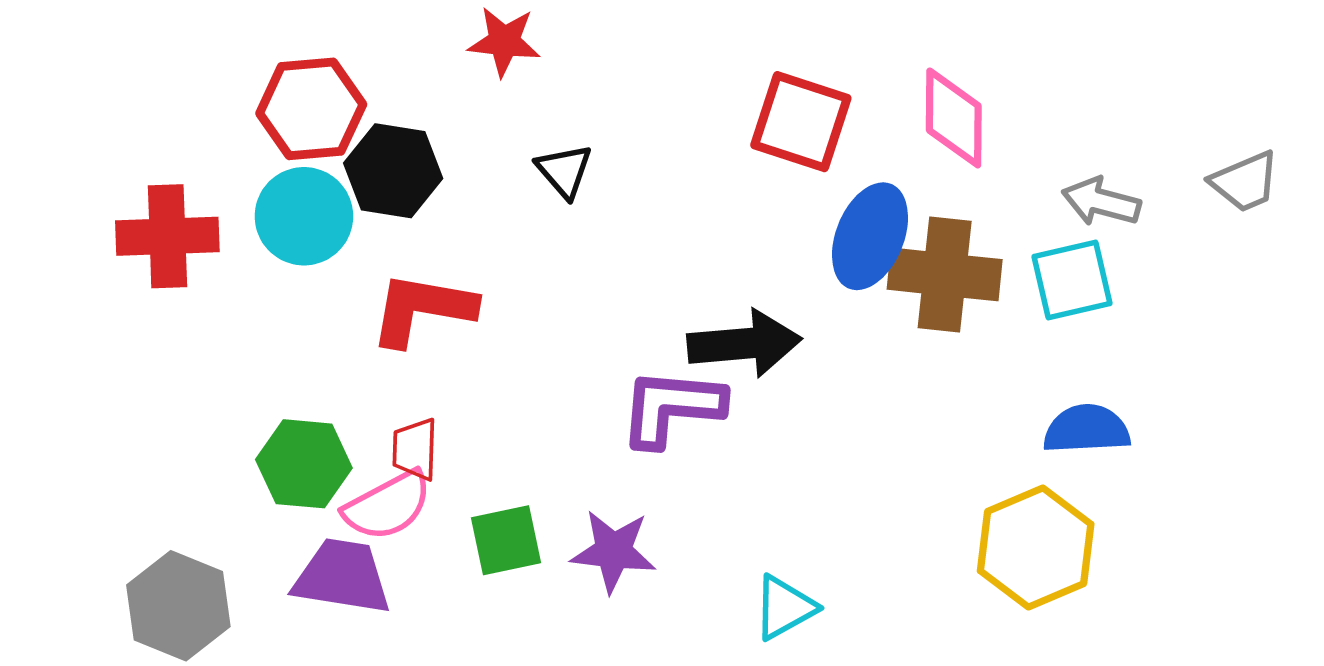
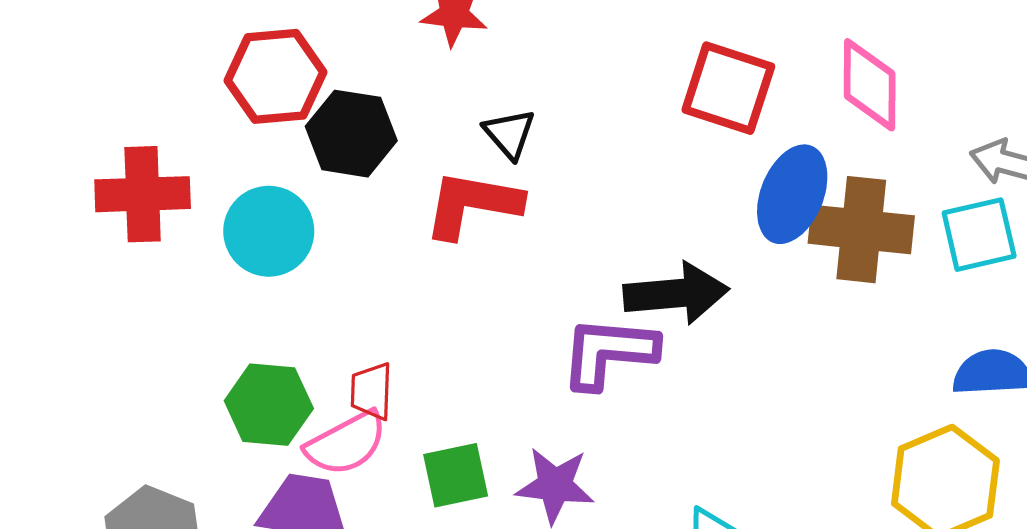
cyan circle: (304, 216) -> (269, 231), moved
red L-shape: (422, 309) -> (472, 204), moved

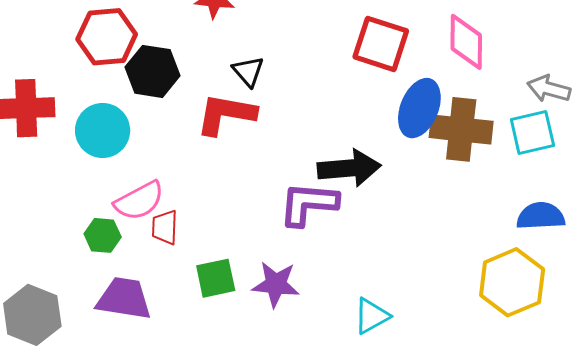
green hexagon: (269, 405) -> (103, 235), size x0.7
pink semicircle: (346, 443) -> (139, 201), moved

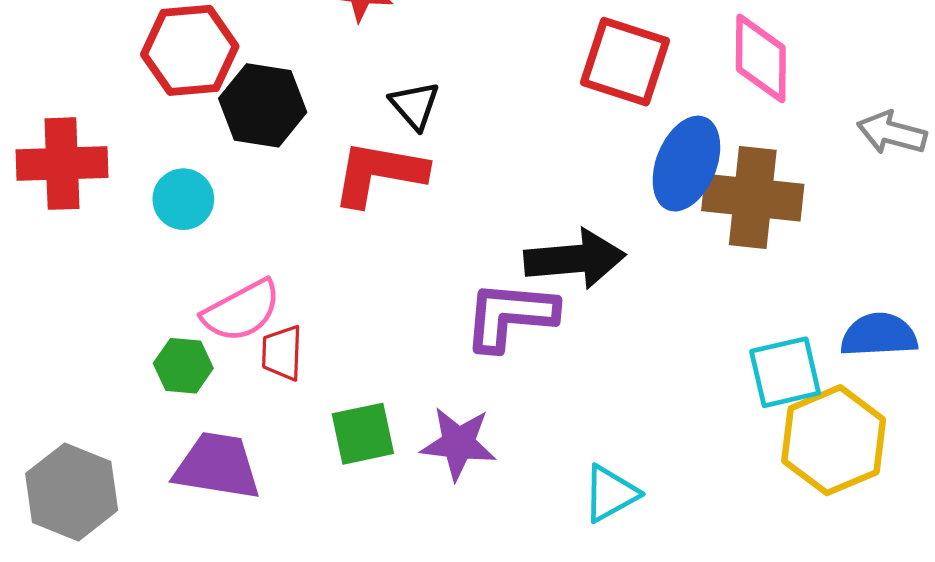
cyan circle: (103, 130) -> (183, 199), size x0.7
cyan square: (532, 133) -> (785, 372), moved

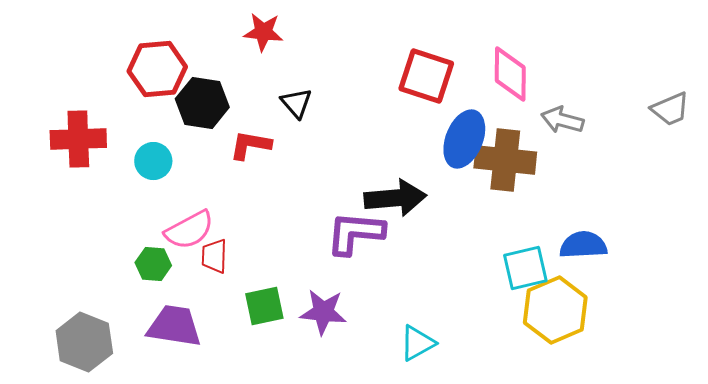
gray arrow: (892, 133) -> (562, 120), moved
red L-shape: (379, 173) -> (250, 145), moved, size x0.7

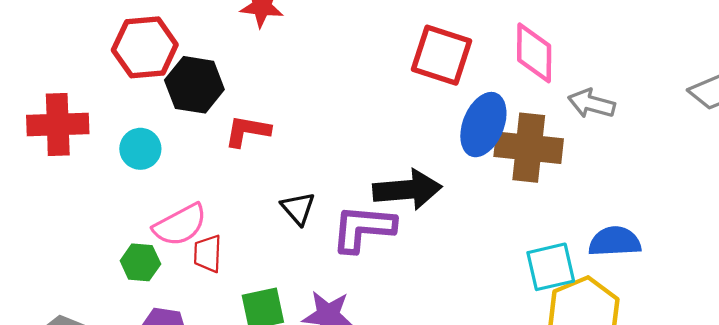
black triangle: (296, 103) -> (298, 208), moved

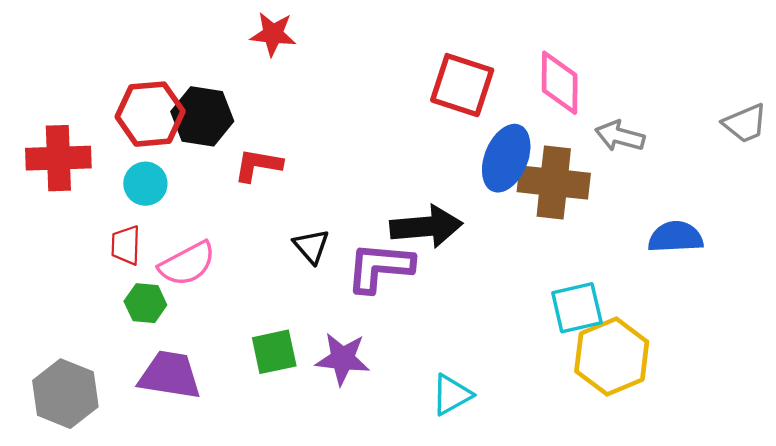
red hexagon: (145, 47) -> (150, 114), moved
blue semicircle: (615, 241) -> (676, 237), moved
red trapezoid: (208, 254) -> (126, 245), moved

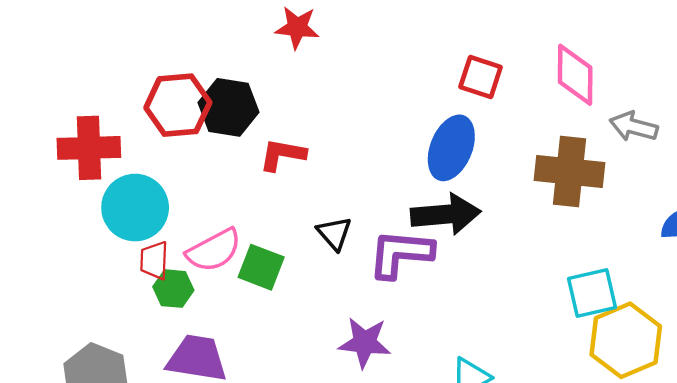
red square: (462, 85) -> (481, 77), size x0.7
blue ellipse: (506, 158) -> (451, 148), moved
cyan circle: (145, 184) -> (135, 208), moved, size x1.6
red trapezoid: (126, 245) -> (154, 260), moved
green square: (274, 352) -> (261, 267), moved, turned 33

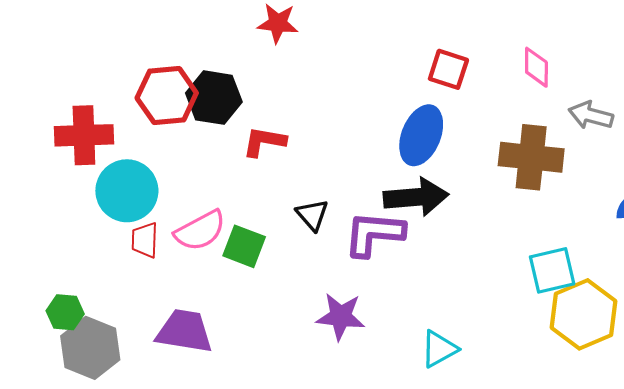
pink diamond: (575, 75) -> (536, 67), size x0.7
green hexagon: (173, 289) -> (65, 312), moved

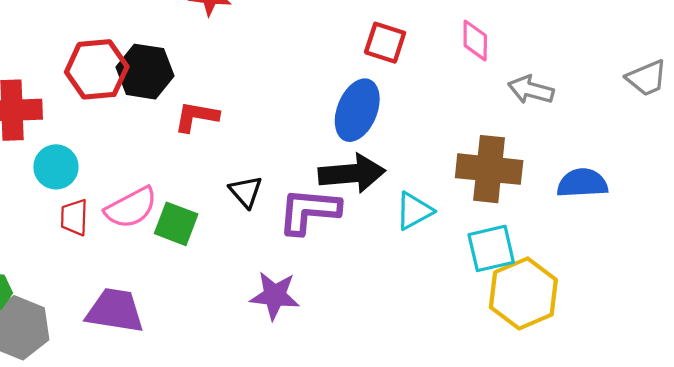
brown cross: (531, 157) -> (489, 169), moved
cyan circle: (127, 191) -> (56, 167), size x0.7
cyan triangle: (439, 349) -> (414, 211), moved

